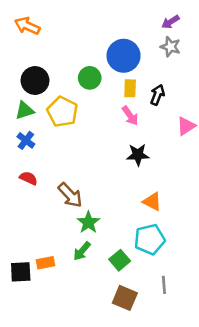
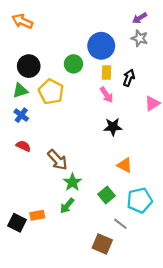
cyan pentagon: (150, 239) -> (140, 200), moved
green square: (120, 260) -> (107, 195), moved
black square: (21, 272) -> (17, 223), turned 30
gray line: (164, 285) -> (120, 224), moved, turned -48

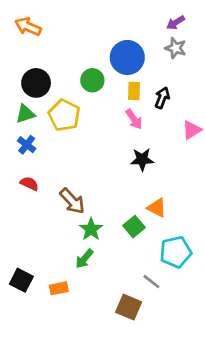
green square: (107, 195) -> (134, 227), moved
orange rectangle: (37, 215) -> (59, 288), moved

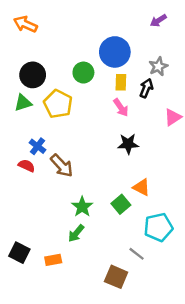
gray star: (176, 48) -> (158, 66), moved, turned 30
blue cross: (27, 145) -> (37, 146), moved
brown arrow: (72, 201) -> (62, 166), moved

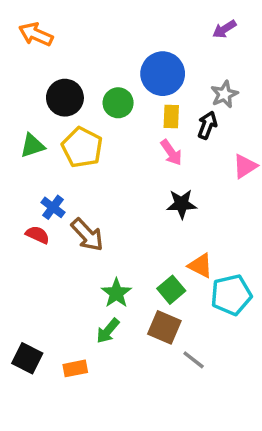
black circle: (33, 75) -> (65, 98), moved
cyan pentagon: (158, 227) -> (231, 295), moved
brown square: (116, 277) -> (164, 327), moved

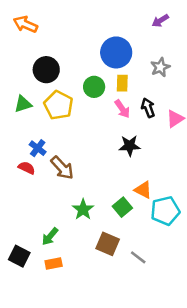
green circle: (118, 103) -> (94, 87), moved
black arrow: (207, 125) -> (148, 108), moved, turned -42
brown square: (164, 327) -> (108, 244), moved
green arrow: (108, 331) -> (50, 236), moved

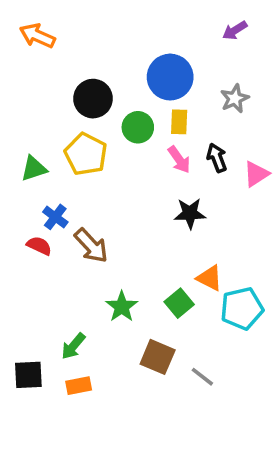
black circle: (46, 70) -> (93, 99), moved
green triangle: (23, 104) -> (34, 169), moved
black square: (19, 256) -> (28, 375), turned -30

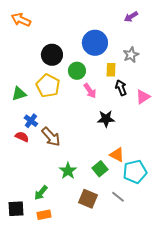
yellow rectangle: (179, 122) -> (111, 70), moved
pink arrow: (179, 160) -> (90, 91), moved
gray line: (202, 377) -> (118, 197), moved

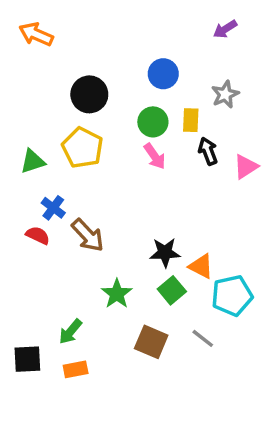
blue circle: (95, 43) -> (163, 74), size x0.7
green circle: (77, 71) -> (153, 122), moved
black star: (106, 119) -> (165, 253), moved

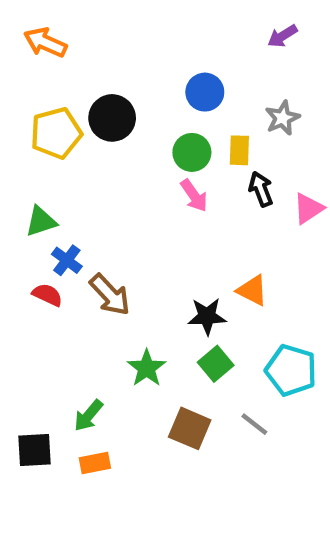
yellow pentagon: (82, 148) -> (56, 133), moved, turned 30
green triangle: (33, 161) -> (41, 221), moved
orange triangle: (201, 266) -> (252, 290), moved
cyan pentagon: (232, 295) -> (291, 370), turned 30

